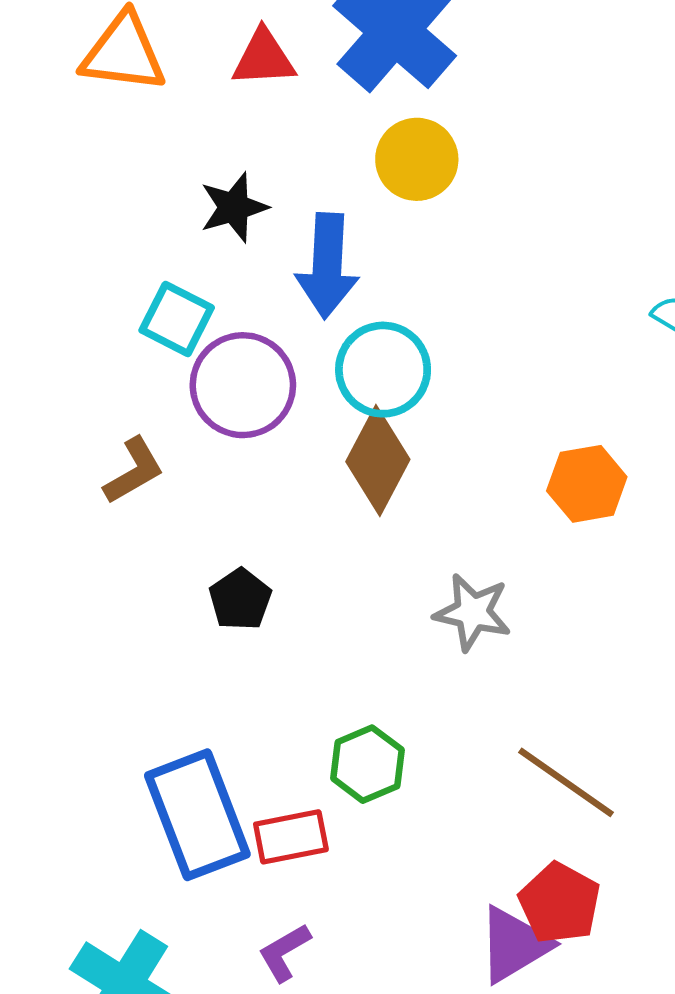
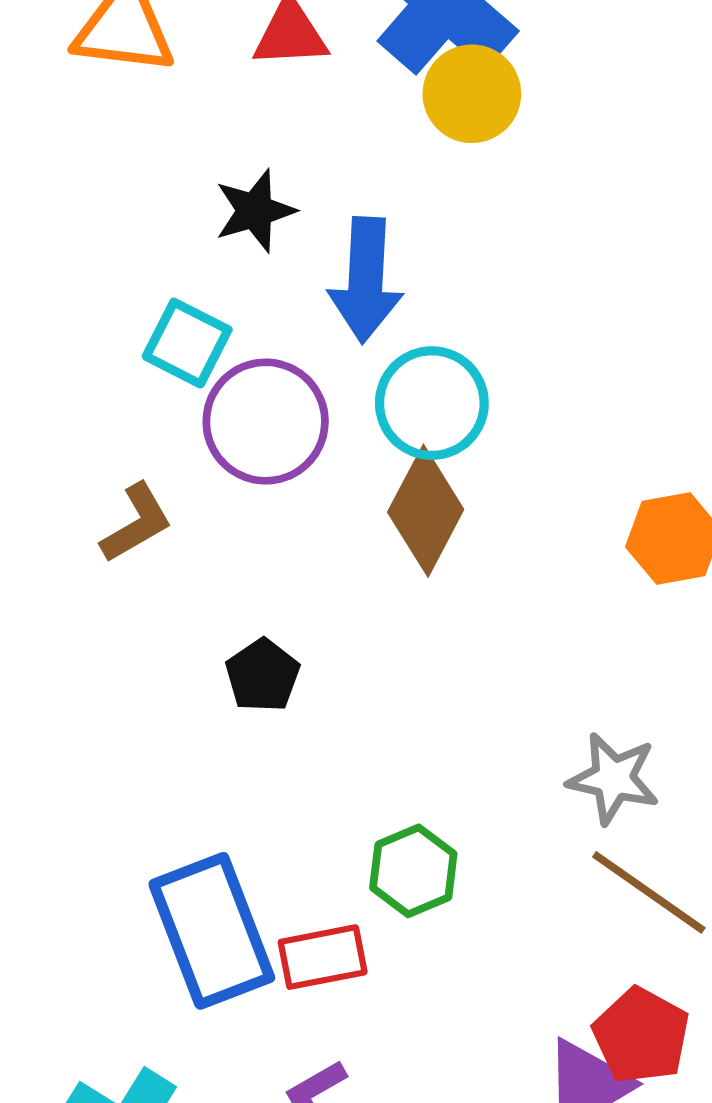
yellow circle: (417, 159) -> (472, 94), moved
gray star: (473, 612) -> (613, 779), moved

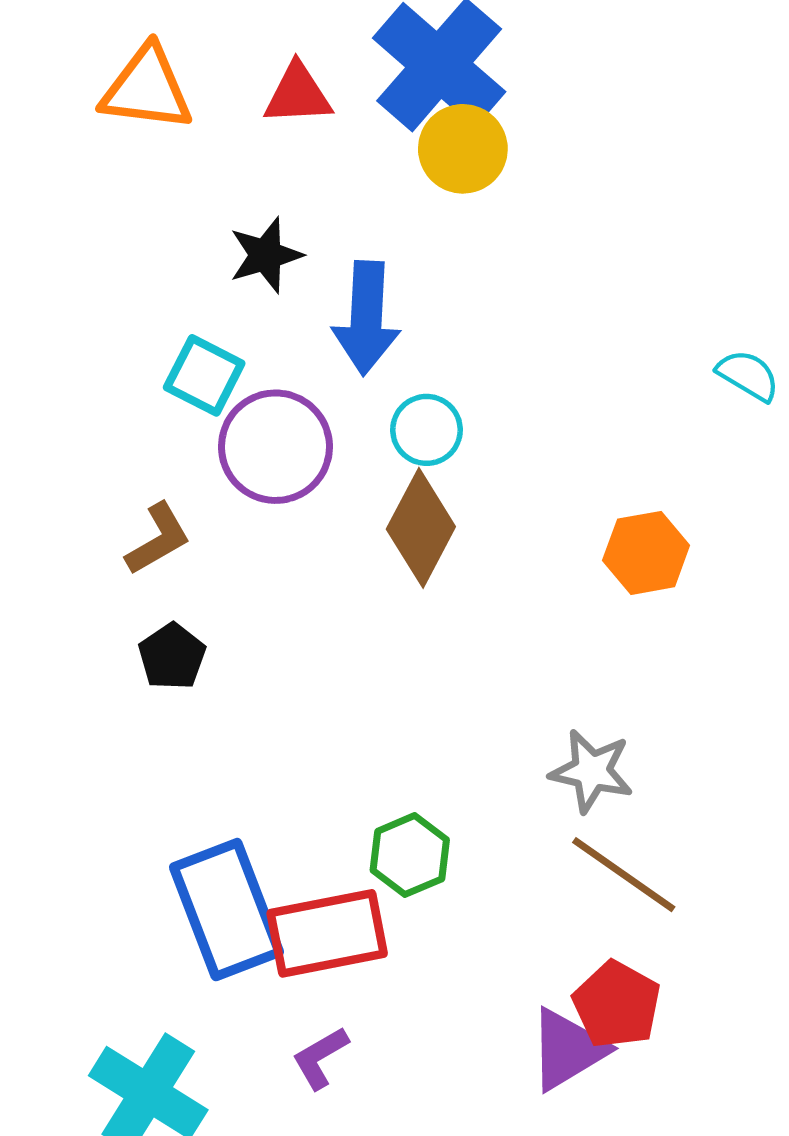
cyan circle: (432, 403) -> (427, 430), size x0.7
black pentagon: (263, 675) -> (172, 656), moved
red rectangle: (323, 957) -> (327, 933), size x1.5

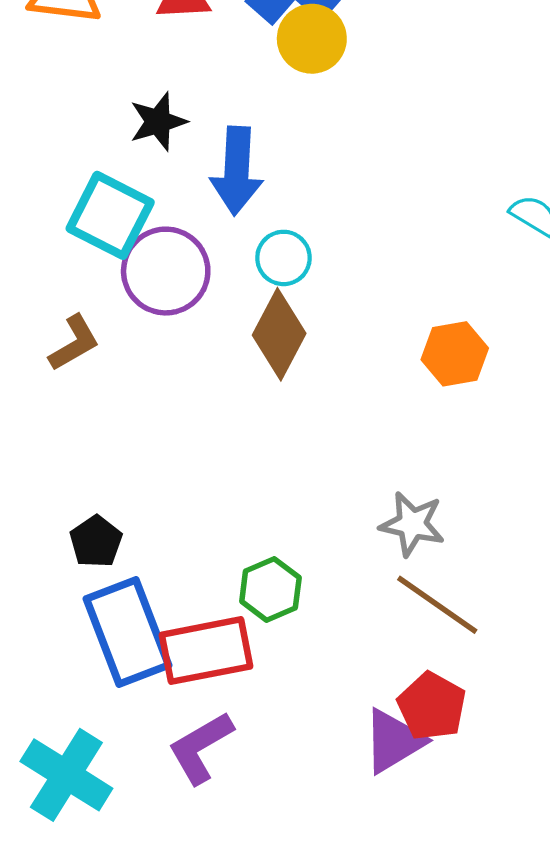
cyan square: (204, 375) -> (110, 215), size x1.4
black pentagon: (172, 656) -> (96, 541), moved
purple L-shape: (320, 1058) -> (201, 748), size x1.5

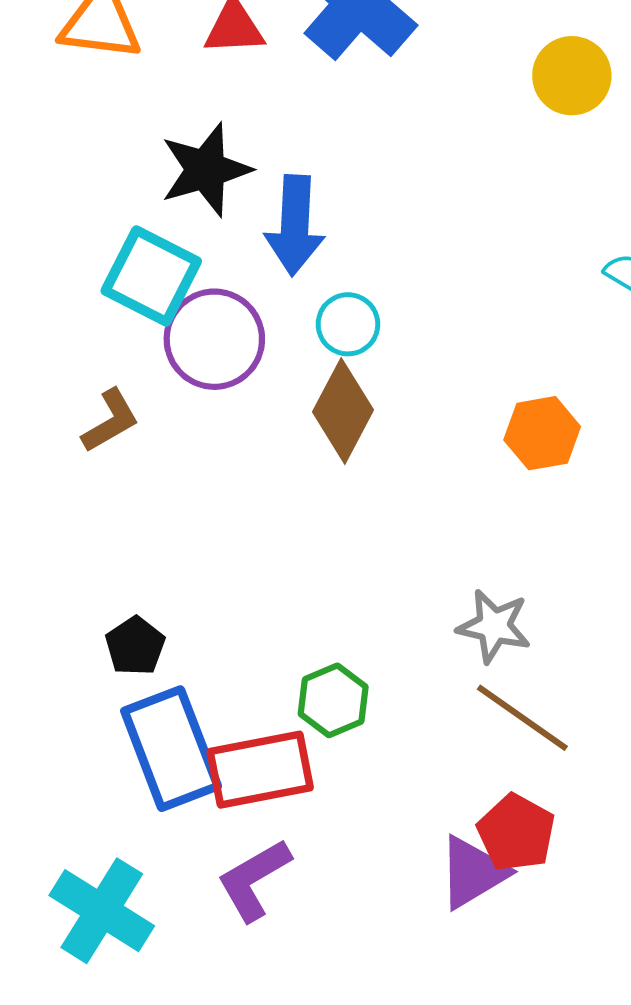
yellow circle: (312, 39) -> (572, 76), moved
black star: (158, 122) -> (206, 170), size x1.4

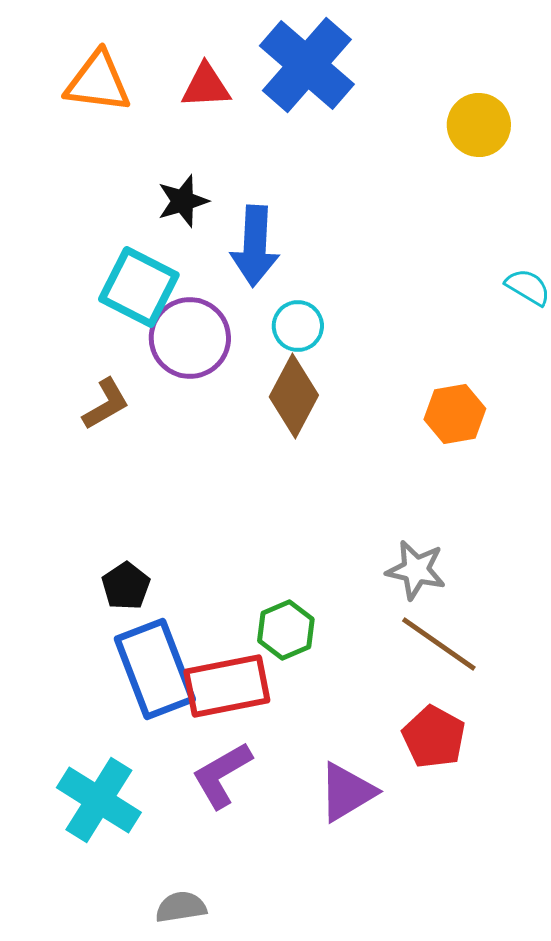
black star: (206, 170) -> (183, 201), size x0.7
purple triangle: (473, 872) -> (347, 792), moved

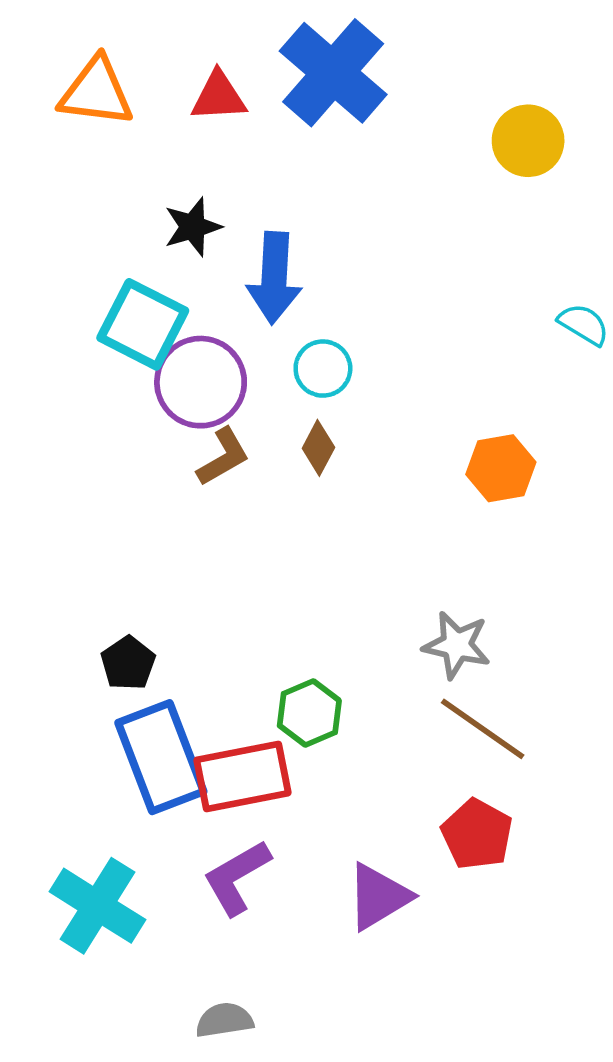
brown diamond: (294, 396) -> (318, 448), size x0.6
brown L-shape: (106, 404) -> (223, 457), moved
gray semicircle: (181, 907) -> (224, 1020), moved

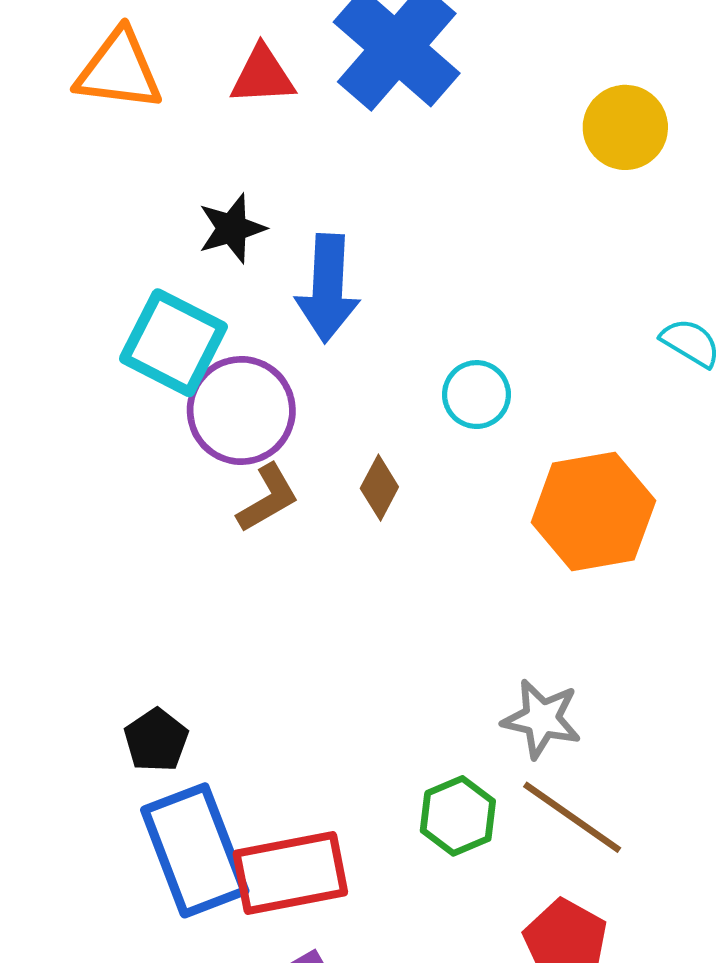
cyan circle: (323, 369) -> (476, 395), moved
orange hexagon: (501, 468) -> (593, 511), size x1.5
green hexagon: (309, 713) -> (458, 816), moved

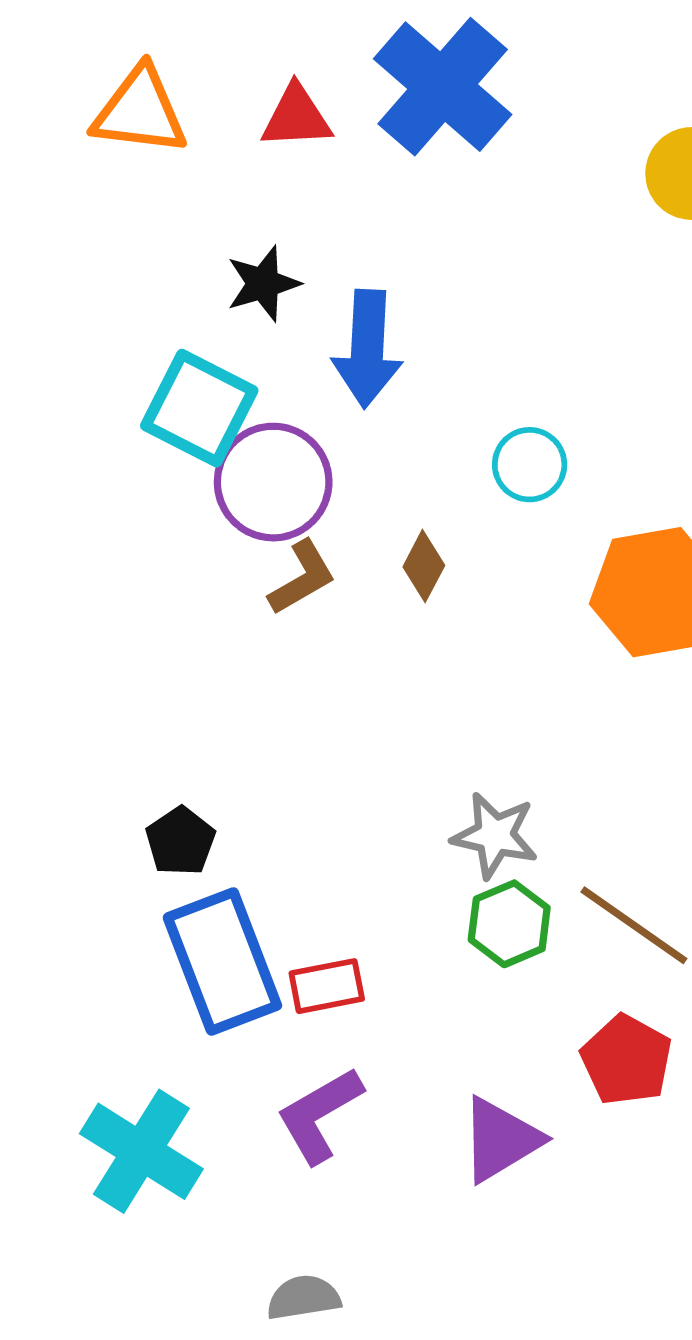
gray star: (542, 719) -> (495, 835), moved
red rectangle: (290, 873) -> (327, 986), size x0.6

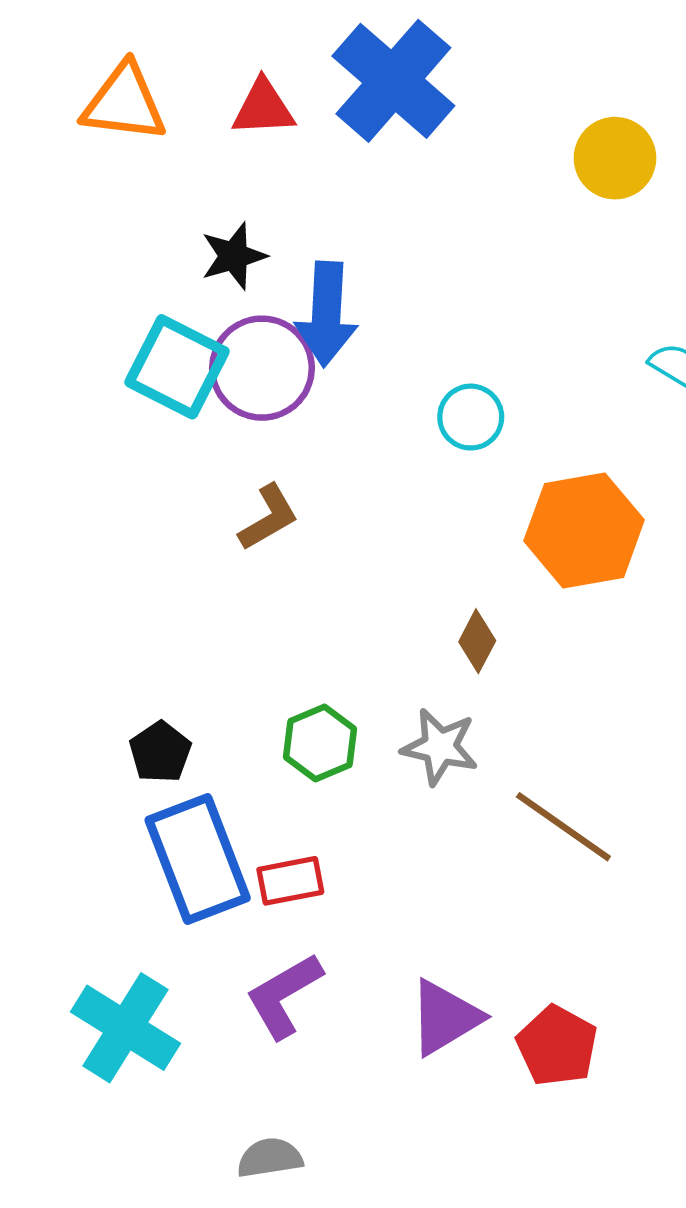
purple circle: (273, 482) -> (262, 368), moved
brown diamond: (424, 566) -> (477, 641), moved
green hexagon: (509, 924) -> (320, 743), moved
red pentagon: (627, 1060) -> (557, 1046), moved

